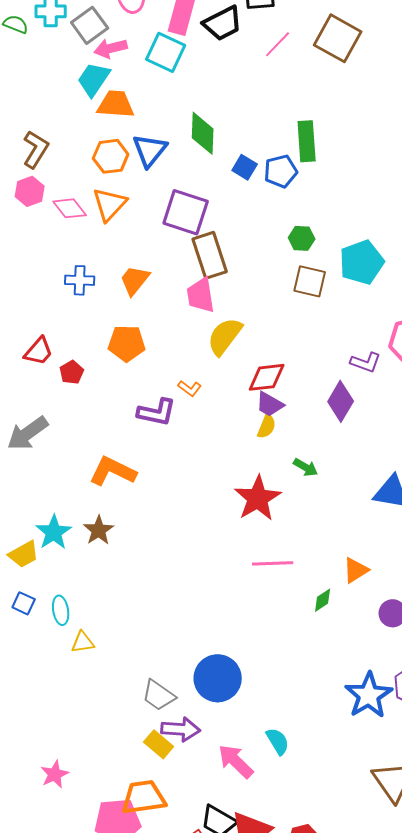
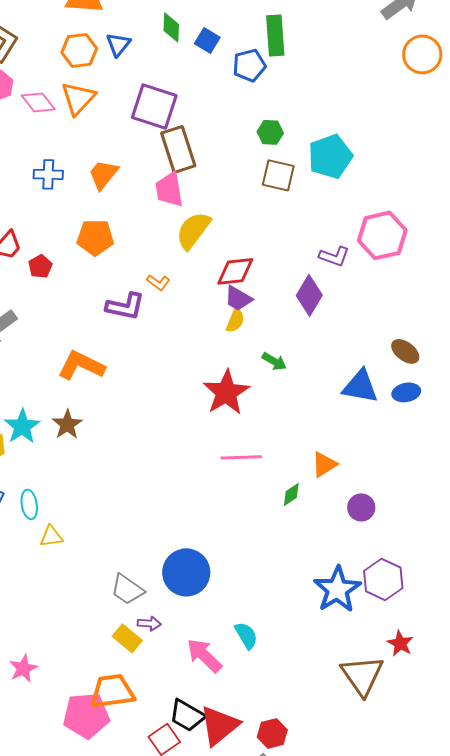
green diamond: (203, 133) -> (171, 27), size x0.7
blue triangle: (150, 150) -> (118, 44), size x0.7
blue square: (245, 167) -> (207, 40), moved
purple arrow: (181, 729) -> (149, 623), size x0.6

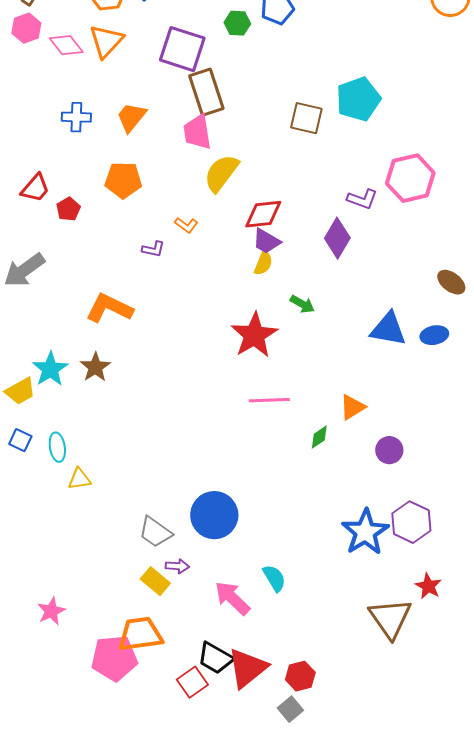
green hexagon: (270, 132) -> (237, 23), moved
purple L-shape: (125, 306) -> (153, 249), size x0.6
brown ellipse: (405, 351) -> (451, 282), moved

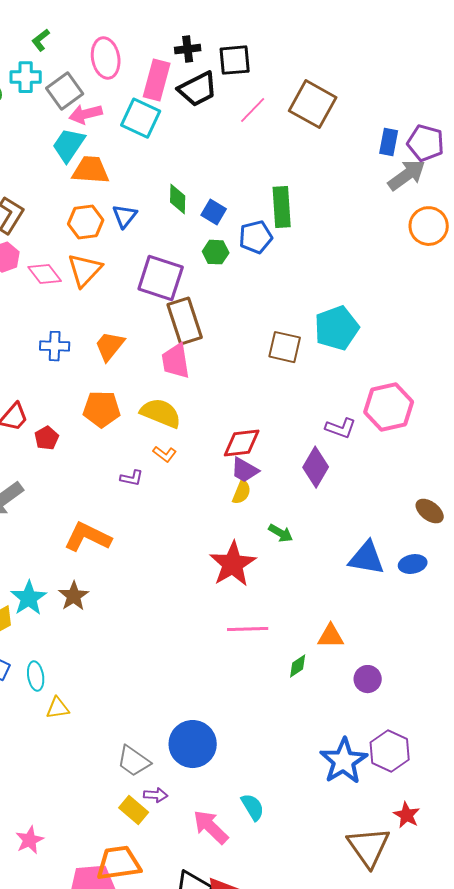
yellow semicircle: (221, 173) -> (161, 413), moved, turned 75
orange triangle: (352, 407) -> (331, 636), turned 32

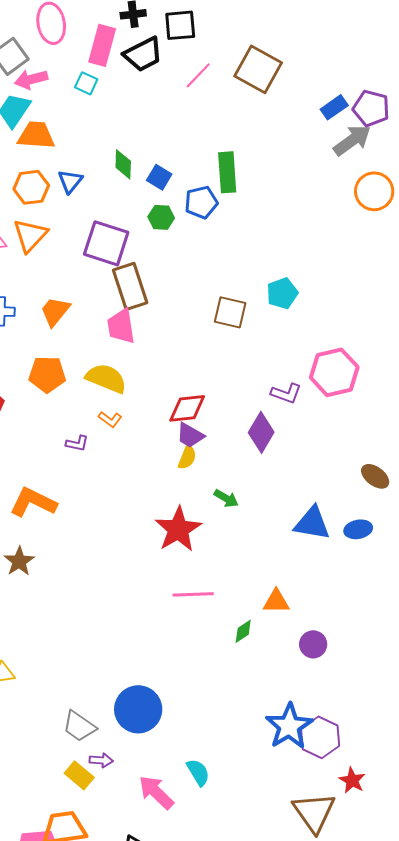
cyan square: (141, 118) -> (86, 83), size x0.6
blue rectangle: (389, 142) -> (334, 107), turned 44
cyan pentagon: (337, 328) -> (282, 293), size x0.7
purple hexagon: (390, 751) -> (320, 737), moved

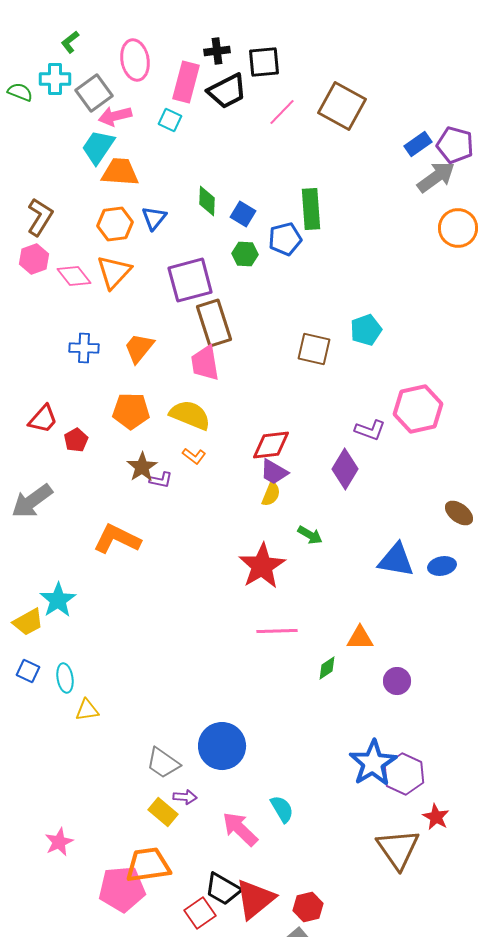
purple square: (106, 243) -> (190, 280), turned -33
brown star: (19, 561) -> (142, 467), moved

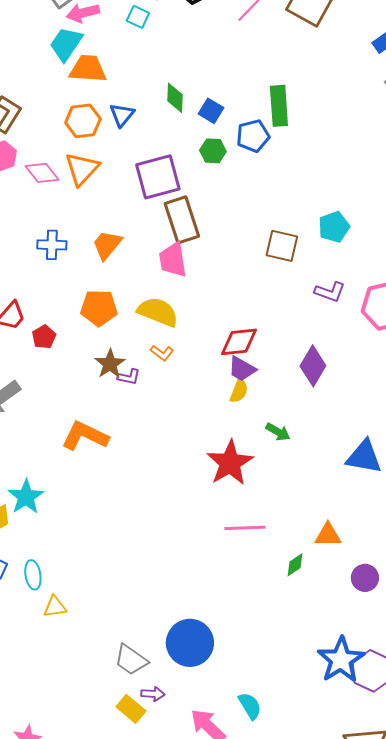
purple L-shape: (370, 430) -> (330, 292), moved

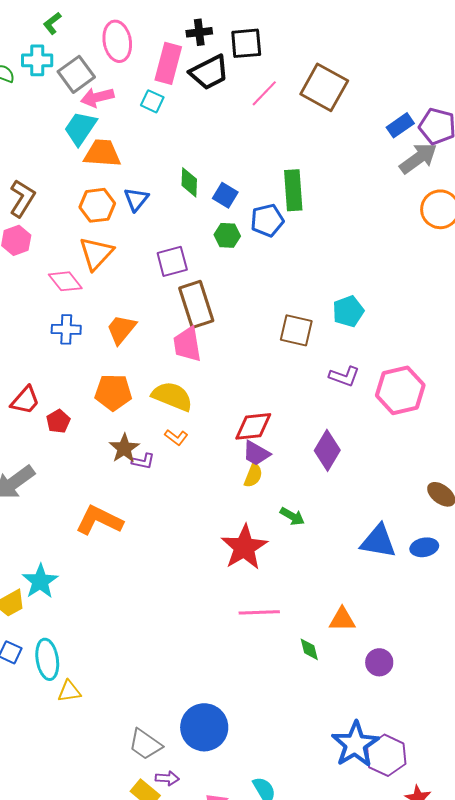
pink diamond: (42, 173) -> (65, 281), moved
purple square: (158, 177) -> (172, 261), size x0.7
green diamond: (295, 565) -> (309, 649), turned -70
cyan ellipse: (33, 575) -> (47, 659), size x1.4

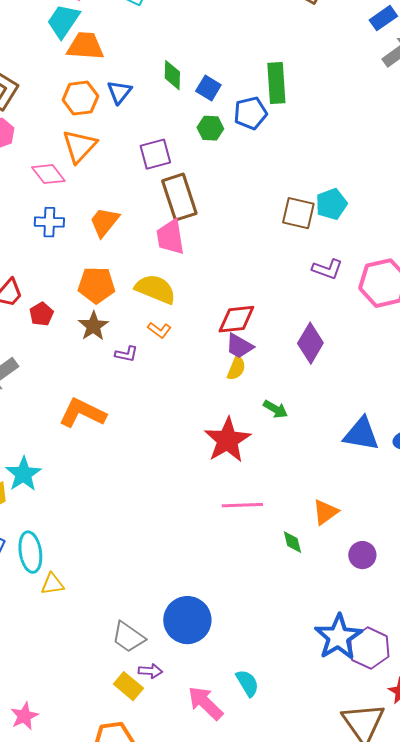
brown square: (296, 330) -> (298, 213), moved
brown star: (124, 448) -> (93, 326), moved
orange triangle: (342, 619) -> (325, 512), turned -36

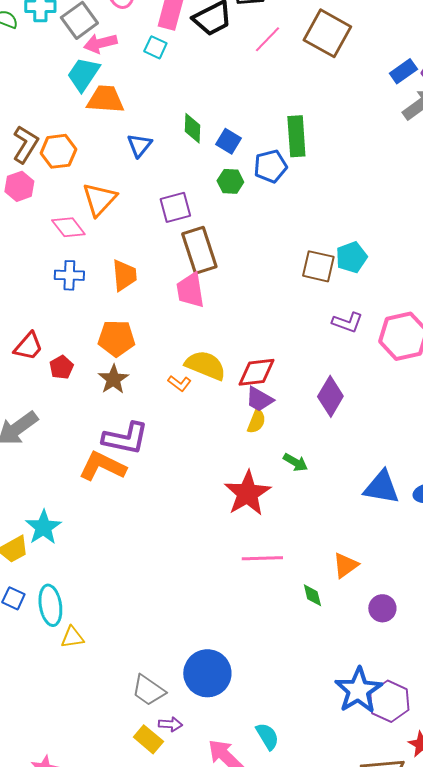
orange hexagon: (80, 98) -> (58, 151), moved
orange trapezoid: (104, 222) -> (124, 275), turned 136
yellow semicircle: (155, 289) -> (205, 365), moved
purple L-shape: (126, 354) -> (125, 438), moved, size x2.0

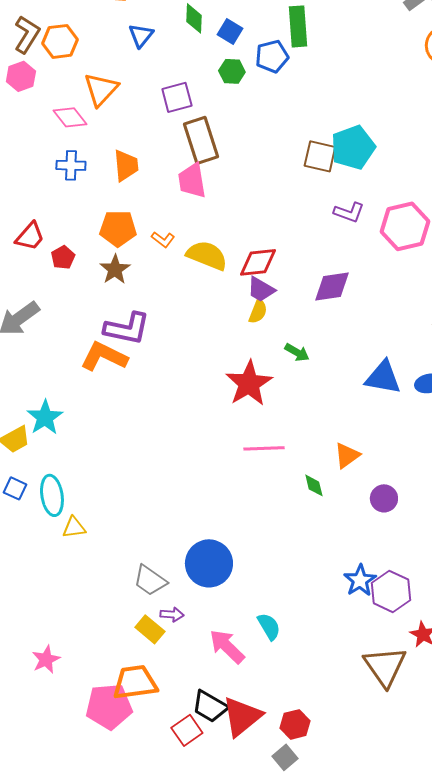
cyan pentagon: (351, 257) -> (353, 147), size x1.4
orange L-shape: (179, 383) -> (163, 239), moved
purple diamond: (330, 396) -> (332, 286), turned 51
blue star: (358, 690) -> (360, 580), size x0.7

